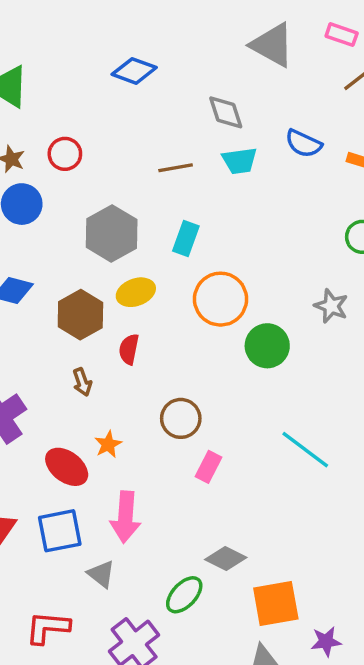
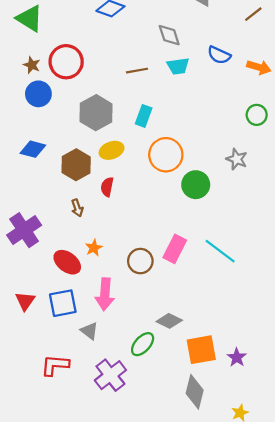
red circle: (65, 154) -> (66, 62), size x1.6
brown circle: (181, 418) -> (140, 261), moved
pink rectangle: (208, 467) -> (175, 249), moved, size x1.4
purple star: (326, 641) -> (237, 357), moved, turned -30

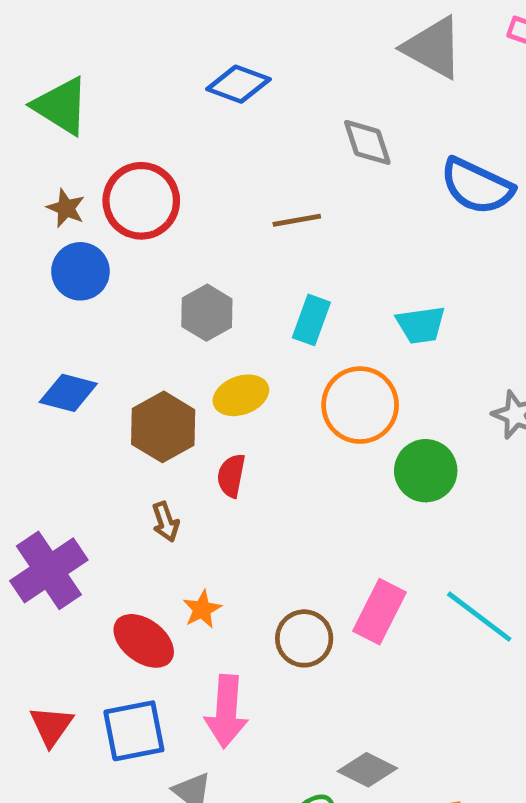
blue semicircle: (219, 55) -> (477, 186), size x1.4
cyan trapezoid: (178, 66) -> (421, 325), moved
gray hexagon: (96, 113) -> (207, 313), size x0.7

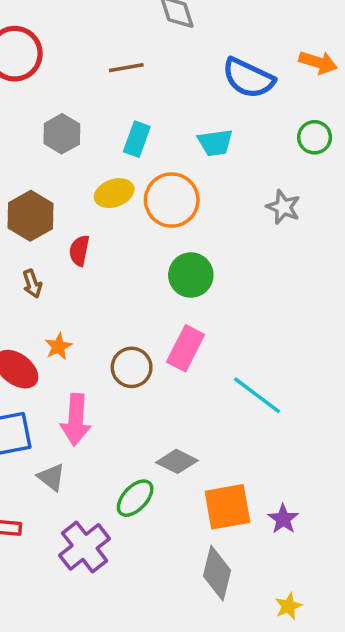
blue semicircle: (477, 186) -> (248, 78), moved
yellow ellipse: (241, 395) -> (114, 193), moved
green circle: (426, 471) -> (191, 275), moved
cyan line: (479, 617) -> (257, 395), moved

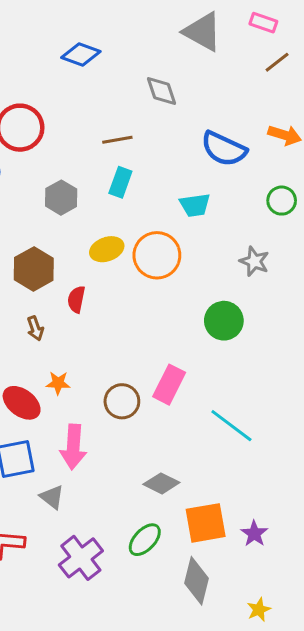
cyan rectangle: (137, 139) -> (120, 182), moved
green circle: (191, 275) -> (224, 321), moved
orange star: (58, 346) -> (58, 383), turned 30
green ellipse: (135, 498) -> (145, 540), moved

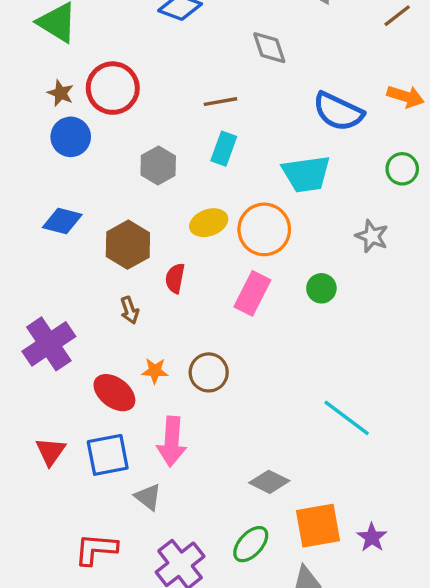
cyan trapezoid: (195, 205) -> (306, 174), size x1.4
green circle: (224, 321) -> (321, 288), moved, size x0.7
pink rectangle: (169, 385) -> (252, 293), moved
brown circle: (122, 401) -> (209, 372), moved

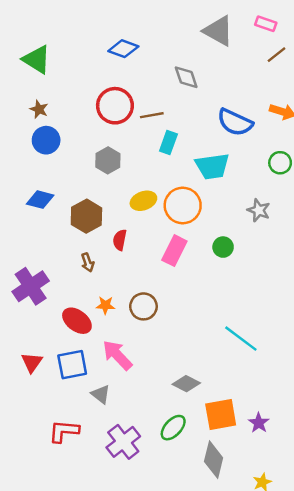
red circle: (113, 88) -> (115, 106), moved
cyan rectangle: (224, 149) -> (168, 143), moved
pink arrow: (172, 441) -> (117, 355), turned 132

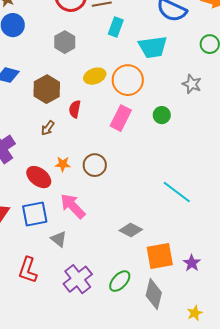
brown arrow: (88, 262) -> (48, 128), turned 56
green ellipse: (173, 428) -> (120, 281), moved
red L-shape: (64, 431) -> (28, 270), turned -76

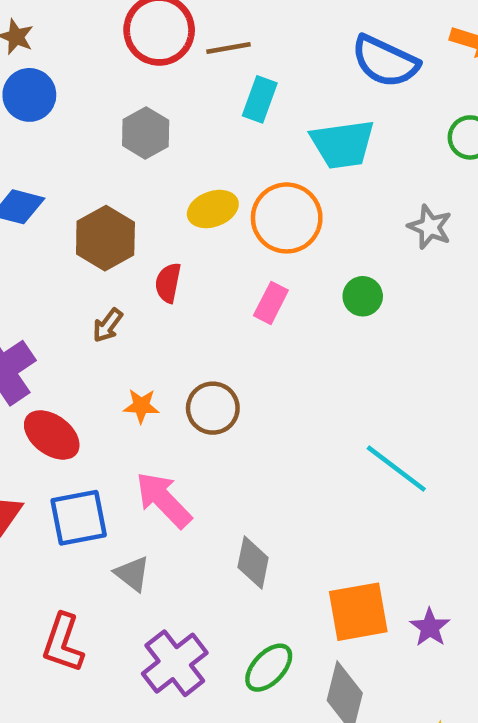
pink rectangle: (121, 118) -> (271, 303), size x0.7
red ellipse: (39, 177) -> (52, 435), moved
gray diamond: (131, 230) -> (253, 562), moved, turned 75

